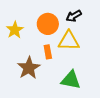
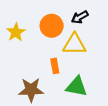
orange rectangle: (48, 52) -> (55, 66), moved
brown star: (29, 68) -> (31, 90), moved, turned 30

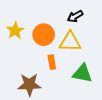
orange circle: (52, 26) -> (44, 35), moved
green triangle: (77, 87) -> (82, 73), moved

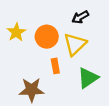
yellow triangle: (70, 42) -> (75, 44), turned -45
green triangle: (82, 73) -> (88, 78), turned -45

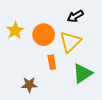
brown star: (31, 90) -> (29, 85), size x0.7

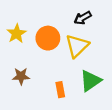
orange rectangle: (52, 62) -> (60, 90), moved
brown star: (29, 85) -> (21, 76), moved

